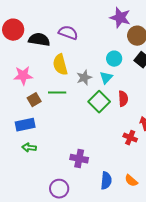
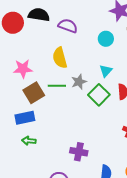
black semicircle: (39, 40) -> (39, 15), moved
cyan circle: (114, 59) -> (106, 39), moved
gray star: (84, 78) -> (79, 82), moved
brown square: (34, 100) -> (34, 93), size x1.5

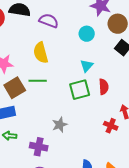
gray star: (79, 82) -> (60, 125), moved
green square: (99, 95) -> (80, 90), turned 30
purple cross: (79, 152) -> (39, 147), moved

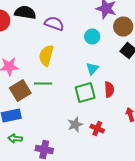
yellow semicircle: (41, 53) -> (46, 56), turned 30
gray star: (60, 125) -> (75, 124), moved
red cross: (111, 126) -> (97, 128), moved

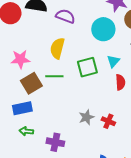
cyan circle: (92, 36) -> (103, 29), size x1.5
cyan triangle: (92, 68) -> (113, 61), moved
green square: (85, 92) -> (87, 67), moved

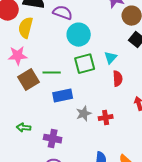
cyan circle: (103, 29) -> (79, 35), moved
yellow semicircle: (57, 48) -> (26, 28), moved
blue rectangle: (22, 108) -> (63, 96), moved
red cross: (108, 121) -> (106, 118), turned -32

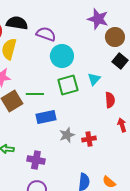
red semicircle: (118, 79) -> (110, 100), moved

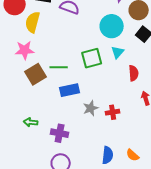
cyan circle: (62, 56) -> (112, 26), moved

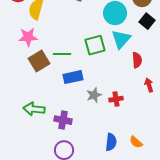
cyan triangle: (118, 52) -> (121, 39), size x1.5
green arrow: (31, 122) -> (34, 109), size x1.5

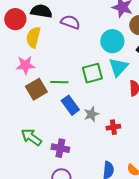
blue rectangle: (73, 77) -> (70, 105), turned 66
gray star: (94, 95) -> (91, 114), moved
green arrow: (34, 109) -> (31, 137), turned 30

